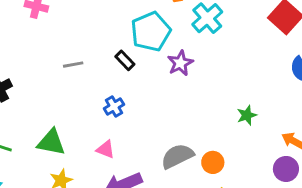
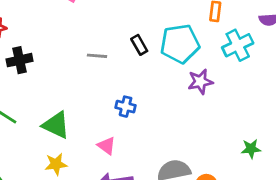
black rectangle: (125, 60) -> (139, 45), moved
blue cross: (114, 107) -> (126, 107), turned 30

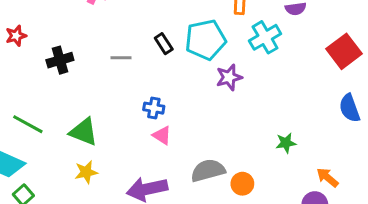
black cross: (20, 60) -> (60, 60), moved
pink triangle: (107, 146) -> (162, 135), moved

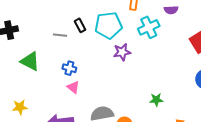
gray line: (121, 58) -> (60, 35), moved
green triangle: (84, 132) -> (30, 61), moved

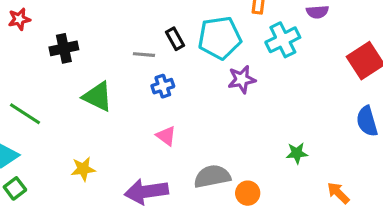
blue cross: (69, 68) -> (163, 86), moved, turned -32

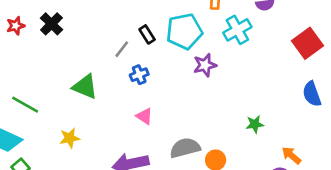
black cross: (64, 48) -> (51, 24), moved, turned -30
gray line: (144, 55) -> (122, 49), turned -54
yellow star: (83, 169) -> (70, 138), moved

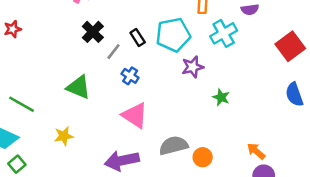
black cross: (51, 24) -> (93, 32), moved
blue cross: (139, 75) -> (130, 76), turned -36
pink triangle: (144, 116) -> (135, 115), size x1.6
green star: (255, 124) -> (221, 97), moved, turned 30
orange arrow: (291, 155) -> (256, 151), moved

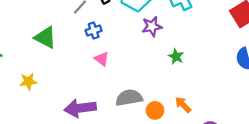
blue cross: (130, 76) -> (94, 30), turned 35
pink triangle: (135, 115) -> (102, 59), moved, size x0.6
orange arrow: (256, 151) -> (183, 105), moved

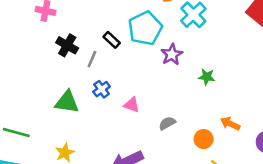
blue cross: (94, 30) -> (102, 89), moved
gray semicircle: (129, 98) -> (167, 123), moved, size x0.6

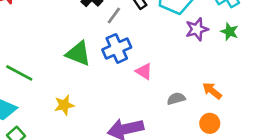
green star: (207, 77) -> (229, 32), moved
blue cross: (102, 89) -> (117, 48), size x1.5
orange arrow: (230, 124) -> (212, 91), moved

